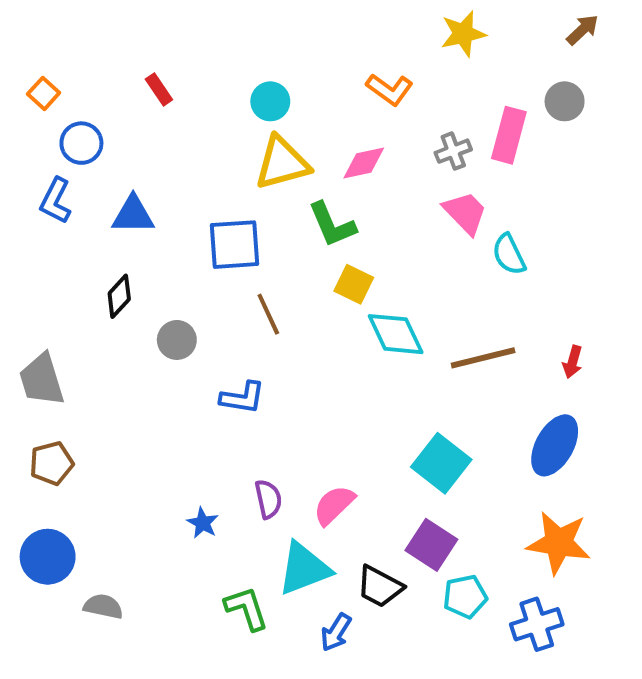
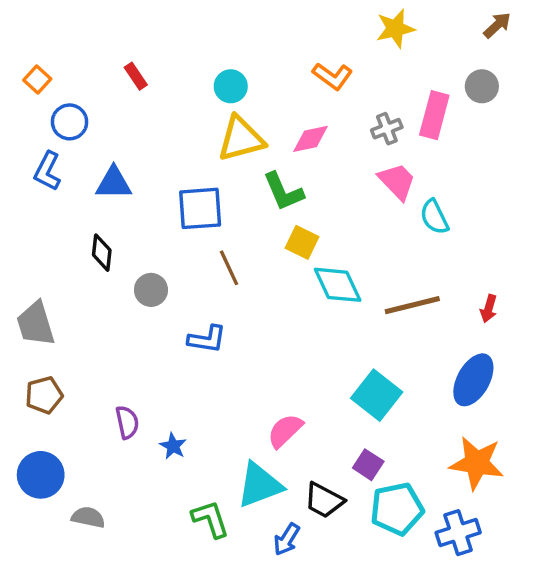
black diamond: (119, 296) -> (102, 253), turned -36
purple semicircle: (268, 499) -> (127, 422), moved
purple square: (431, 545) -> (368, 465), size x0.7
cyan pentagon: (465, 596) -> (397, 509), size x1.4

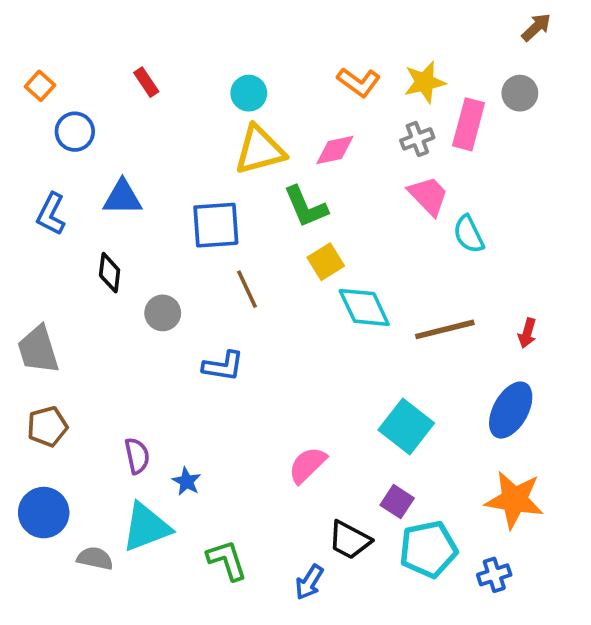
yellow star: (395, 29) -> (425, 82), moved
blue L-shape: (47, 171) -> (51, 214), moved
yellow square: (302, 242) -> (326, 262), turned 32
cyan triangle: (260, 485) -> (146, 527), moved
blue cross: (458, 533) -> (494, 575), size x0.7

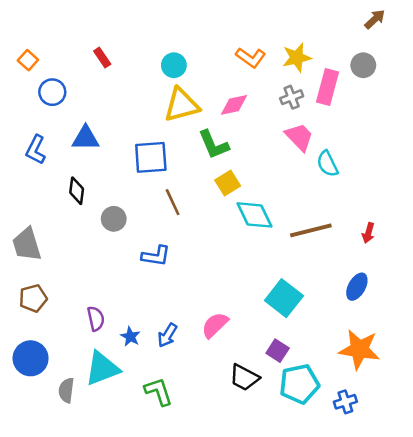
blue ellipse: (511, 410) -> (357, 287), size x0.7
gray semicircle: (95, 558) -> (66, 390), turned -95
blue arrow: (309, 582) -> (167, 335), moved

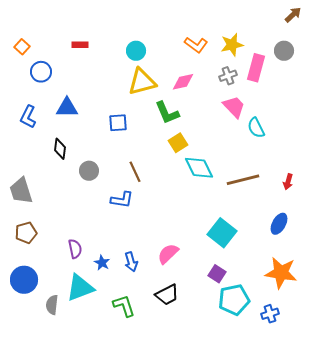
red rectangle: (102, 58) -> (80, 45), turned -56
blue square: (151, 157) -> (118, 123), size x0.7
brown line: (173, 202) -> (135, 172), moved
blue arrow: (167, 335) -> (131, 262), turned -48
black trapezoid: (244, 378) -> (167, 295), moved, turned -55

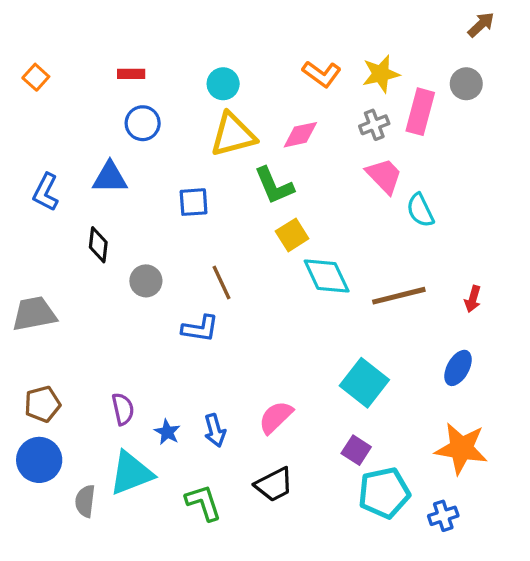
blue circle: (41, 72) -> (143, 123), moved
gray trapezoid: (21, 191) -> (34, 314), turned 96
brown pentagon: (26, 233) -> (42, 404), moved

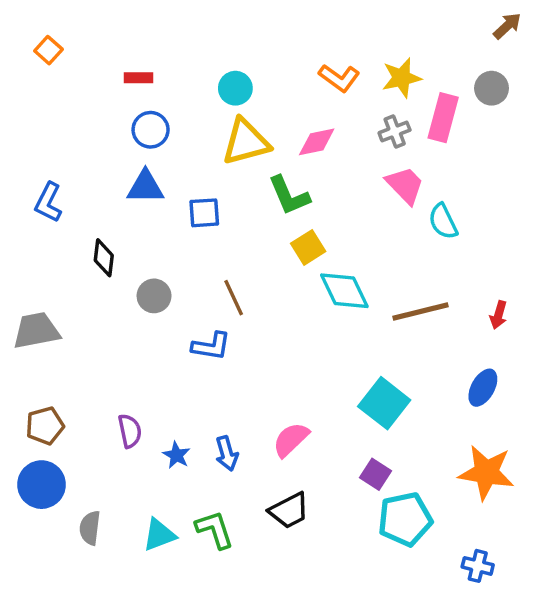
orange square: (36, 77) -> (48, 50), moved
blue triangle: (110, 177) -> (145, 187), moved
cyan triangle: (131, 473) -> (159, 535), moved, size x0.7
blue cross: (443, 516) -> (478, 566), moved, turned 32

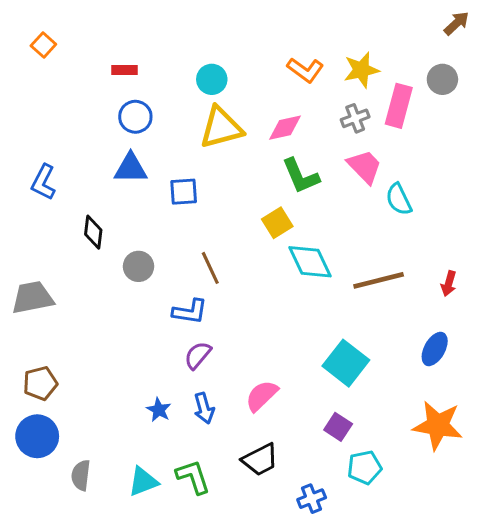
green L-shape: (289, 196) -> (301, 176), moved
purple semicircle: (130, 431) -> (198, 355), moved, turned -128
cyan pentagon: (405, 519) -> (365, 467), size x0.7
blue cross: (478, 566) -> (312, 499), moved, turned -36

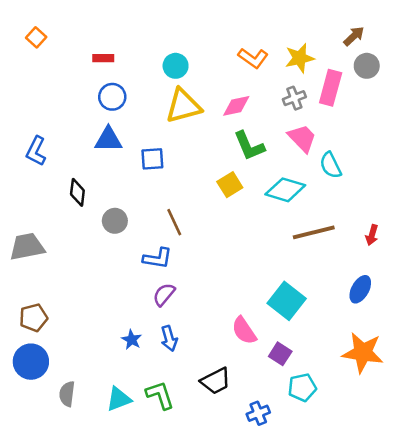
brown arrow: (456, 23) -> (354, 36), moved
cyan diamond: (310, 262) -> (285, 190), moved, turned -48
pink semicircle: (262, 396) -> (244, 331), moved, turned -80

